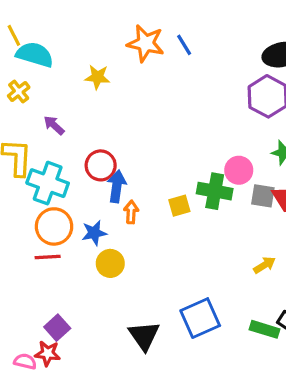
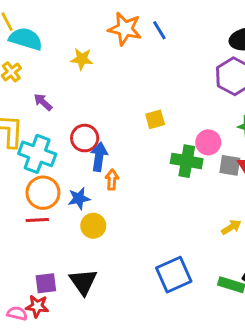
yellow square: (179, 206) -> (155, 119), moved
purple square: (57, 328) -> (46, 283), turned 35
black triangle: (144, 336) -> (83, 282), moved

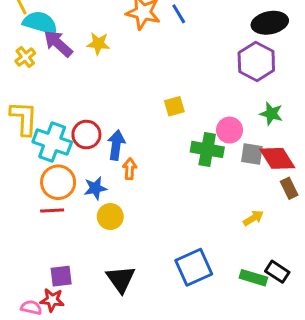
purple arrow: (43, 102) -> (58, 44), moved, size x1.5
red circle: (85, 138) -> (86, 135), moved
black triangle: (83, 282) -> (121, 279), moved

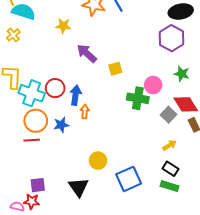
purple arrow: (58, 44) -> (87, 53), moved
gray square: (252, 154) -> (168, 115), moved, turned 35
yellow circle: (110, 217) -> (98, 161), moved
black rectangle: (277, 272) -> (170, 169), moved

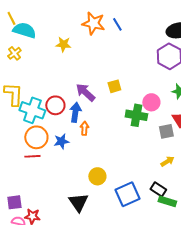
purple arrow: (87, 53) -> (85, 92), moved
gray square: (168, 115) -> (166, 131), turned 35
black rectangle: (170, 169) -> (158, 189), moved
purple square: (38, 185) -> (14, 202), moved

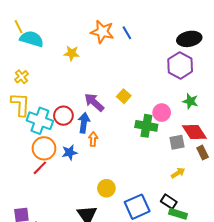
yellow cross: (14, 53) -> (21, 77), moved
yellow square: (114, 86) -> (124, 96), turned -32
red line: (32, 156) -> (40, 168), turned -42

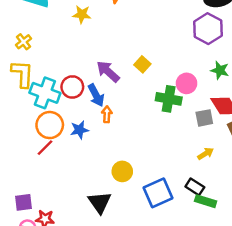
blue arrow: (84, 123) -> (96, 95), turned 144

